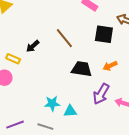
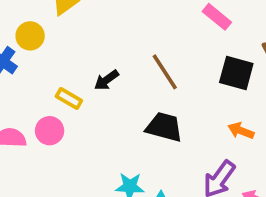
orange arrow: (110, 66) -> (241, 131), turned 40
black trapezoid: (82, 69) -> (164, 127), moved

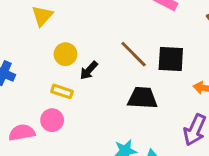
yellow circle: (30, 36) -> (65, 54), moved
black square: (236, 73) -> (171, 59), moved

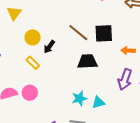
yellow rectangle: (62, 91) -> (33, 63), turned 32
pink circle: (52, 120) -> (30, 93), moved

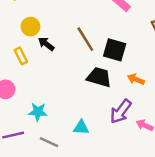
black arrow: (49, 47) -> (46, 44), turned 72
black trapezoid: (87, 62) -> (99, 77), moved
cyan star: (79, 98) -> (38, 112), moved

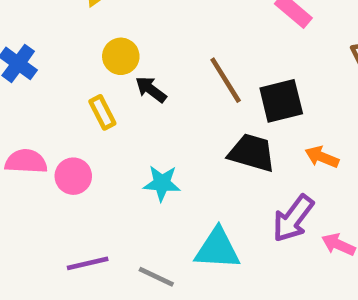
black square: (115, 50) -> (281, 101), turned -30
cyan star: (38, 112) -> (162, 183), moved
cyan triangle: (81, 127) -> (217, 249), size x1.5

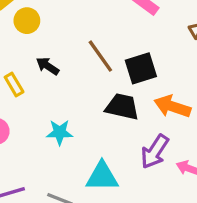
yellow circle: (121, 56) -> (27, 21), moved
orange arrow: (322, 157) -> (172, 106), size x1.5

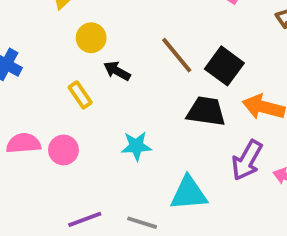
yellow circle: (27, 21) -> (91, 38), moved
black square: (141, 68) -> (224, 66), turned -32

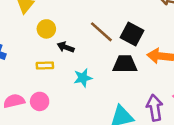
yellow rectangle: (80, 95) -> (45, 66), turned -49
cyan star: (136, 146) -> (83, 78), moved
purple arrow: (247, 160) -> (155, 108), moved, turned 150

